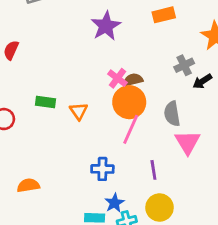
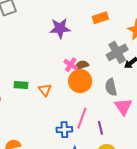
purple star: (106, 26) -> (60, 28), turned 30
gray cross: (184, 65) -> (117, 52), size x1.5
pink line: (131, 129) -> (82, 118), moved

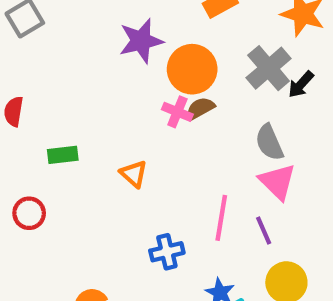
orange circle: (80, 81) -> (192, 69), moved
green rectangle: (21, 85) -> (63, 155), moved
pink triangle: (123, 107) -> (277, 182), moved
blue cross: (64, 130) -> (167, 252), moved

